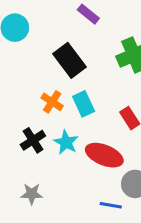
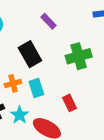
orange cross: (52, 102) -> (13, 83), turned 35

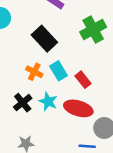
orange cross: (13, 83) -> (34, 72), turned -35
red rectangle: (69, 103) -> (83, 80), moved

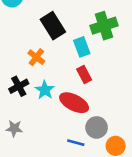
cyan rectangle: (59, 71) -> (82, 47), moved

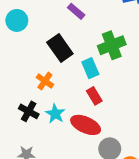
black cross: (19, 86) -> (29, 111), turned -30

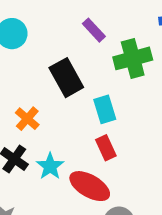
green cross: (112, 45) -> (133, 58), moved
orange cross: (45, 81) -> (27, 119), moved

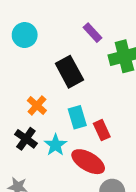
cyan rectangle: (105, 109) -> (77, 117), moved

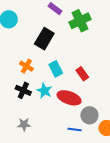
black rectangle: (69, 72) -> (44, 39), turned 70
red rectangle: (102, 130) -> (82, 74), moved

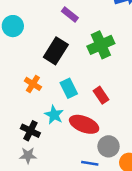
green cross: (80, 21) -> (101, 45), moved
black cross: (23, 90) -> (30, 131), moved

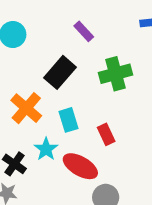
orange cross: (33, 84) -> (26, 108), size x1.5

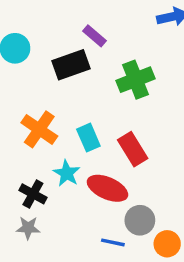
black rectangle: (60, 72) -> (71, 65), moved, turned 36
red rectangle: (106, 134) -> (133, 149), size x1.4

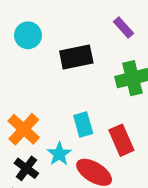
purple rectangle: (95, 36) -> (123, 27), moved
orange cross: (39, 129) -> (24, 129), moved

